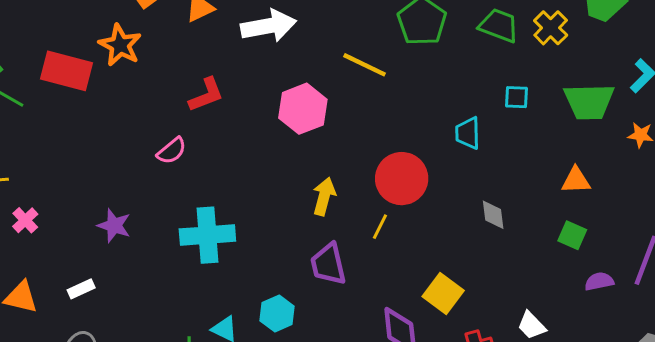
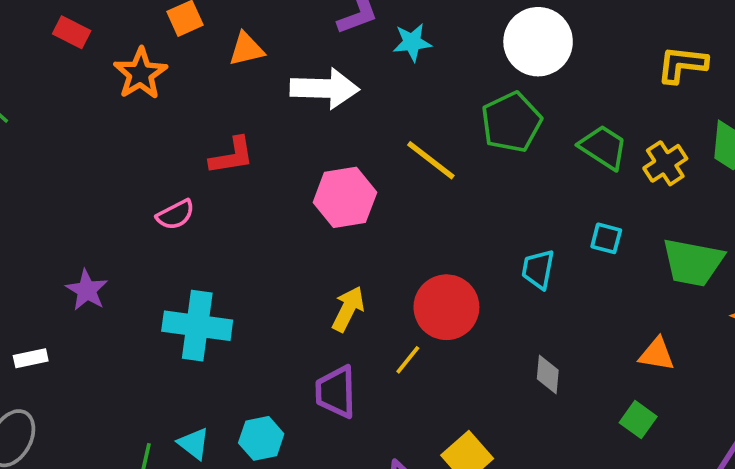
red rectangle: (66, 71) -> (72, 32), moved, size x0.6

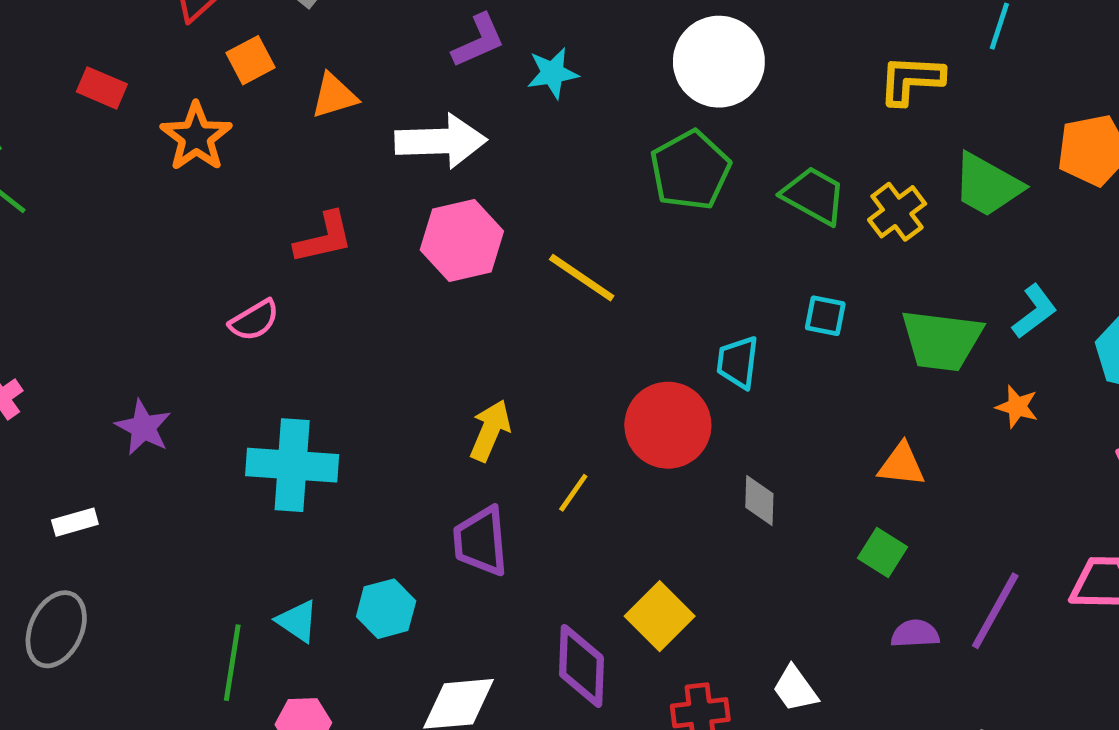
yellow line: (431, 160) -> (582, 278), moved
pink hexagon: (345, 197) -> (462, 241), moved
red circle: (446, 307) -> (668, 425), moved

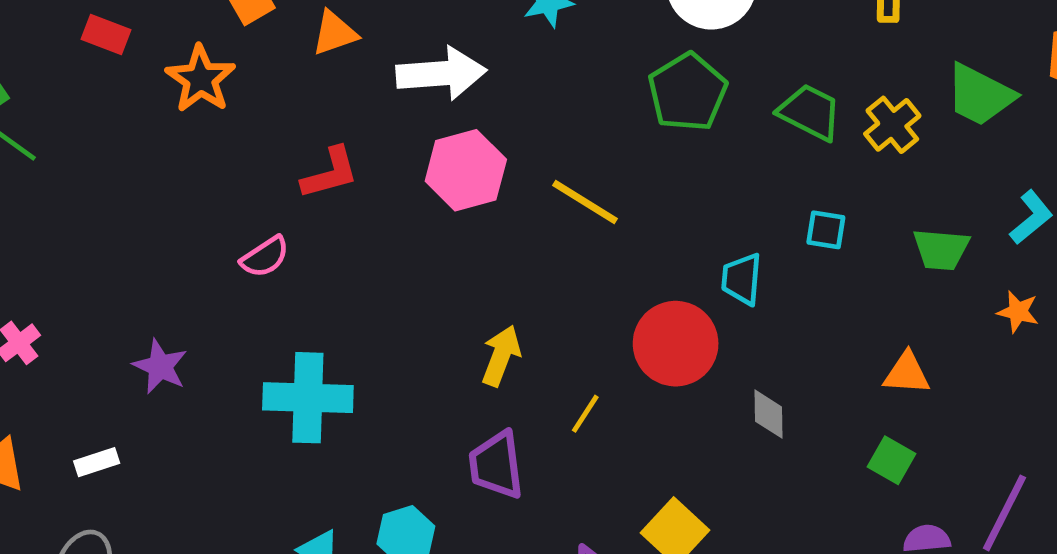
green trapezoid: (942, 340) -> (941, 249), size x0.7

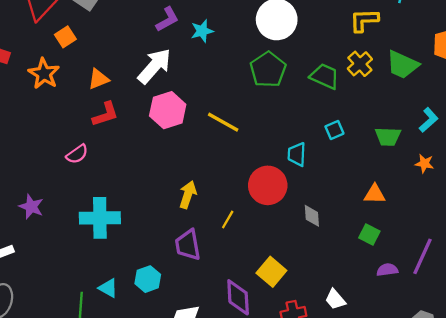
orange triangle: (335, 33) -> (98, 79), moved
white arrow: (441, 73) -> (154, 66), turned -42
yellow cross: (892, 125) -> (360, 64), moved
cyan square: (826, 230) -> (334, 130), turned -30

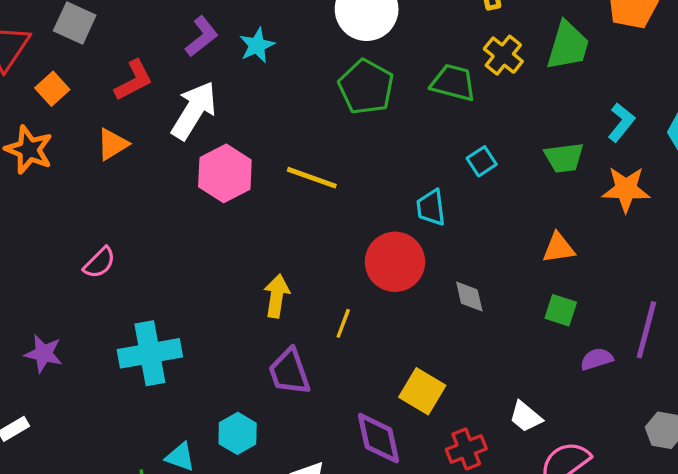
green trapezoid: (402, 65) -> (568, 46), turned -88
red L-shape: (105, 114) -> (134, 80), moved
orange star: (424, 164) -> (626, 189), size x1.6

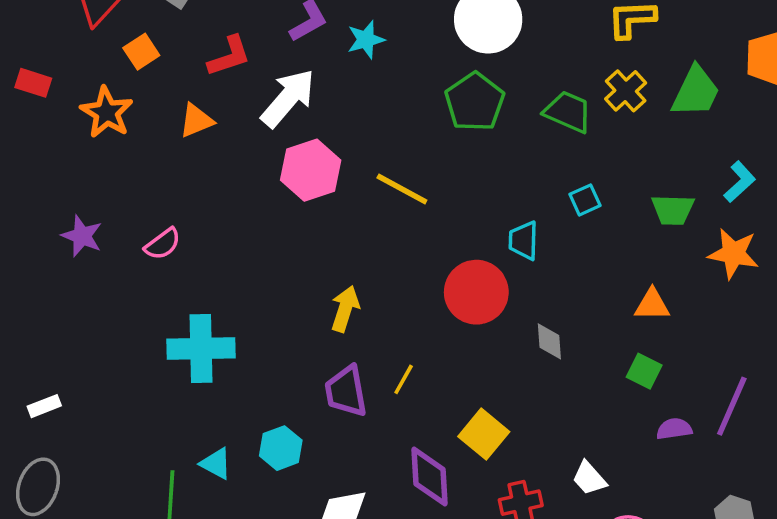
yellow line: (343, 323) -> (404, 379), moved
purple star: (43, 354) -> (82, 236), moved

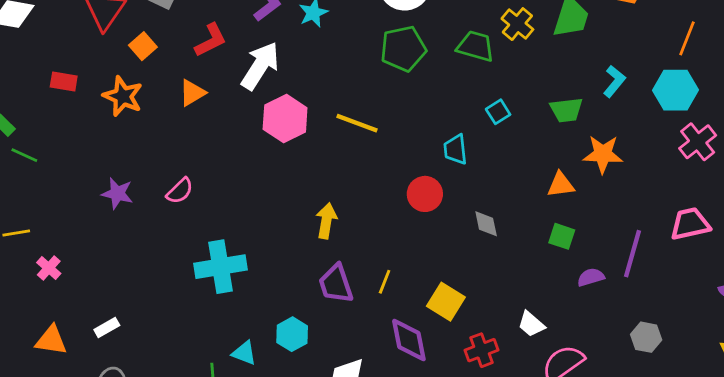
green pentagon: (475, 102) -> (403, 49), turned 30
orange star: (733, 254) -> (603, 154), moved
red circle: (476, 292) -> (425, 194), size x0.7
yellow line: (404, 379) -> (385, 282), moved

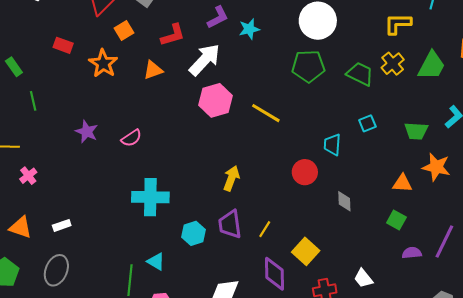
green line: (24, 155) -> (33, 101), moved, turned 42
cyan hexagon: (292, 334) -> (193, 233), moved

